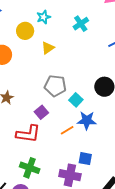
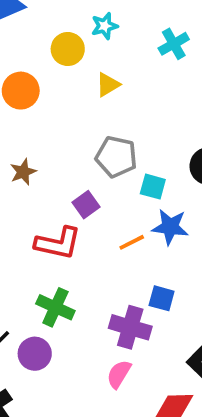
cyan square: (76, 100) -> (153, 187), turned -32

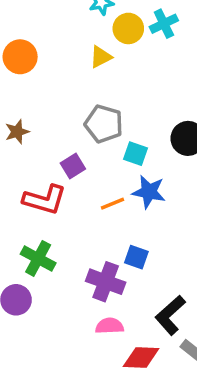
yellow circle: (68, 49) -> (128, 28), moved
pink semicircle: (119, 374) -> (109, 326), moved, turned 52

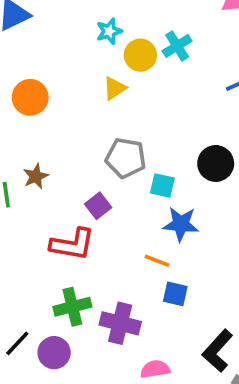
orange line: (112, 204) -> (157, 261), moved, turned 50
green cross: (38, 258) -> (72, 307), turned -36
purple cross: (106, 282) -> (120, 323), moved

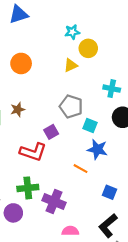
cyan cross: (177, 46) -> (112, 89), moved, turned 35
blue square: (175, 294) -> (110, 192), moved

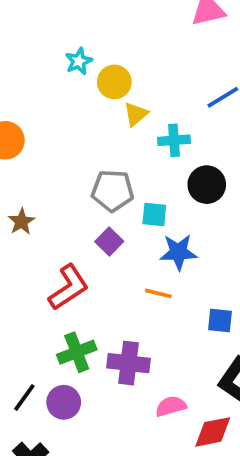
yellow triangle: (71, 65) -> (136, 114), moved
purple square: (51, 132) -> (109, 241), moved
red L-shape: (33, 152) -> (69, 287), turned -36

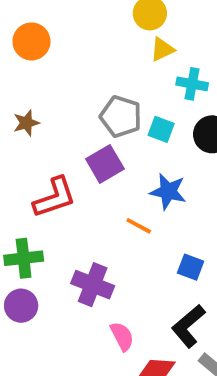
cyan square: (154, 214) -> (161, 129), moved
purple square: (109, 241) -> (105, 164), size x1.4
green cross: (77, 352) -> (24, 258), moved
pink semicircle: (171, 406) -> (122, 336), turned 64

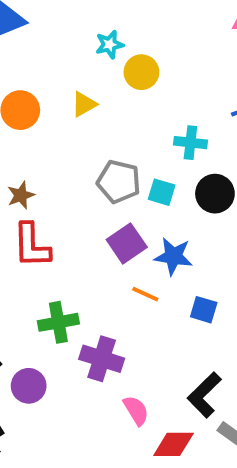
yellow triangle: (162, 49) -> (84, 104), moved
purple square: (105, 164) -> (127, 243), moved
red L-shape: (55, 197) -> (32, 245), moved, turned 111
green cross: (24, 258) -> (58, 322), moved
blue square: (191, 267) -> (204, 310), moved

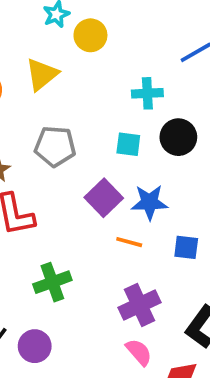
yellow triangle: (84, 104) -> (42, 74), size x1.4
gray pentagon: (119, 182) -> (55, 146), moved
purple cross: (102, 359) -> (140, 305), moved, turned -33

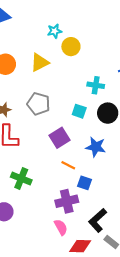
blue star: (149, 202) -> (96, 147), moved
blue square: (186, 247) -> (85, 183), moved
green cross: (52, 282) -> (21, 178), turned 30

